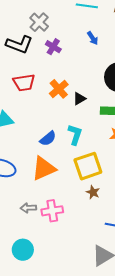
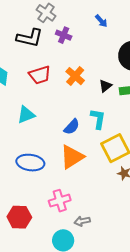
black triangle: (79, 99) -> (105, 86), moved
gray arrow: (28, 208) -> (82, 221), moved
pink cross: (52, 211) -> (60, 201), moved

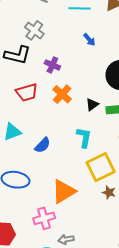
purple cross: (64, 35) -> (52, 65), moved
blue semicircle: (72, 127) -> (43, 145), moved
orange triangle: (72, 157) -> (64, 191), moved

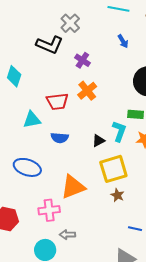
red trapezoid: (27, 92) -> (57, 101), moved
black triangle: (92, 105) -> (98, 141), moved
cyan L-shape: (84, 137) -> (119, 131), moved
blue semicircle: (43, 145) -> (60, 138), turned 42

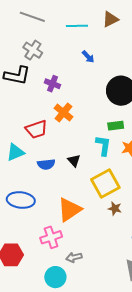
black triangle: (98, 141) -> (74, 161), moved, turned -32

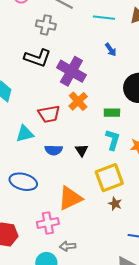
gray cross: (33, 50) -> (46, 25), moved, turned -30
purple cross: (52, 84) -> (71, 71), size x1.8
green rectangle: (116, 126) -> (112, 113), moved

